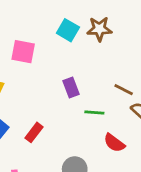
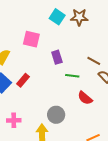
pink square: (23, 52) -> (31, 39), moved
red rectangle: (34, 132) -> (23, 80), moved

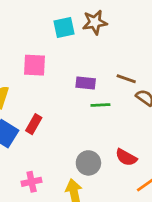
cyan square: (57, 17) -> (64, 28), turned -35
purple rectangle: (57, 57) -> (86, 83), moved, turned -56
red semicircle: (85, 98) -> (126, 157), moved

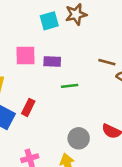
purple rectangle: (86, 83) -> (52, 61), moved
green line: (100, 105) -> (70, 86), moved

